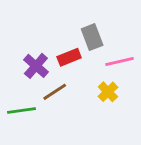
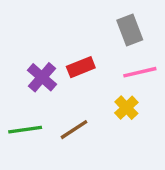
gray rectangle: (92, 37) -> (130, 30), moved
brown line: (55, 92) -> (74, 130), moved

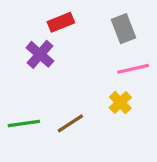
red rectangle: (81, 67) -> (61, 22), moved
purple cross: (42, 77) -> (40, 54), moved

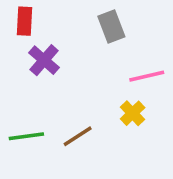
red rectangle: (61, 22) -> (25, 21), moved, turned -65
gray rectangle: (123, 29) -> (111, 26), moved

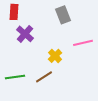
yellow cross: (133, 113) -> (55, 56), moved

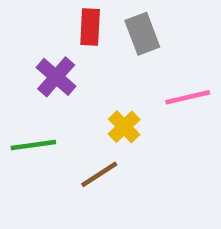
red rectangle: (14, 12) -> (90, 27), moved
green line: (15, 77) -> (33, 145), moved

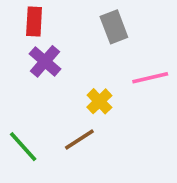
red rectangle: (90, 27) -> (34, 21), moved
green line: (33, 145) -> (23, 147), moved, turned 56

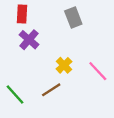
pink line: (150, 78) -> (98, 71), moved, turned 60

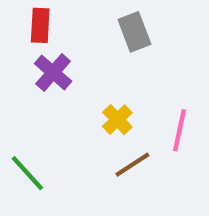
pink line: (98, 71) -> (179, 130), turned 55
brown line: (51, 90) -> (132, 165), moved

